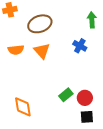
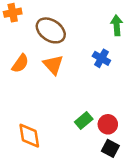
brown ellipse: (40, 24) -> (51, 30), turned 55
orange semicircle: (16, 50) -> (20, 63), turned -49
black square: (87, 117) -> (110, 148), turned 32

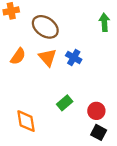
blue cross: (101, 58) -> (74, 58), moved
green rectangle: (84, 120) -> (65, 103), moved

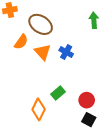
orange semicircle: (18, 56) -> (21, 42), moved
orange diamond: (26, 121) -> (39, 109), moved, turned 35

